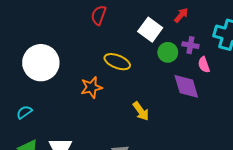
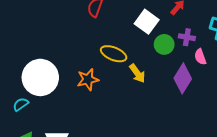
white circle: (41, 63) -> (40, 77), moved
purple diamond: (186, 86) -> (183, 78), turned 48
yellow arrow: (141, 111) -> (137, 73), moved

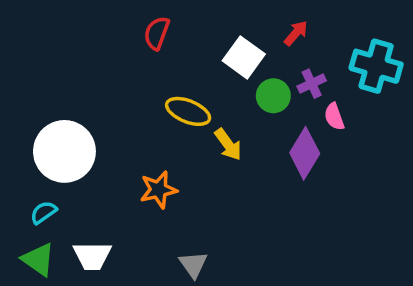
purple cross: (187, 37) -> (312, 84), turned -35
orange star: (88, 80) -> (158, 190), moved
cyan semicircle: (21, 104) -> (44, 212), moved

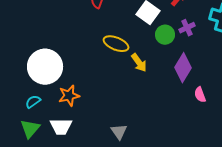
pink semicircle: (334, 117) -> (200, 95), moved
orange star: (158, 190) -> (69, 96), moved
green triangle: (38, 259) -> (30, 129), turned 35

